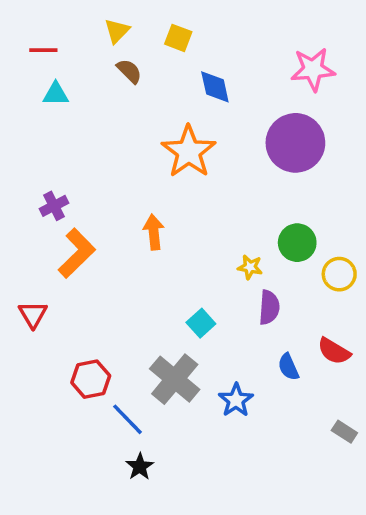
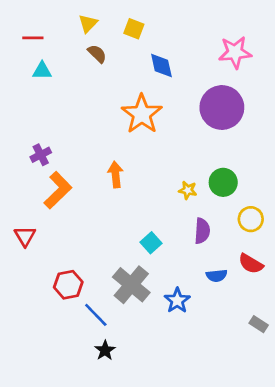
yellow star: (250, 267) -> (188, 190), moved
yellow circle: (339, 274) -> (251, 219), moved
blue semicircle: (288, 367) -> (217, 276), turned -72

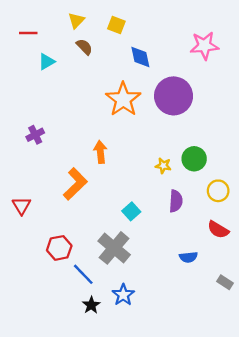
cyan triangle: (42, 71) -> (47, 62), moved, turned -30
purple circle: (222, 108) -> (174, 96), moved
orange L-shape: (58, 190) -> (75, 184), moved
blue semicircle: (217, 276) -> (188, 257), moved
blue star: (177, 300) -> (123, 295), moved

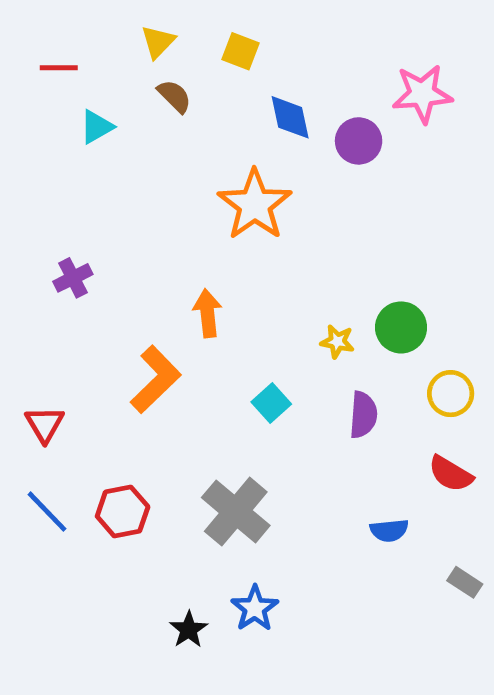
purple circle: (174, 96) -> (359, 141), moved, size x0.6
cyan square: (131, 211) -> (271, 403), moved
blue line: (83, 274) -> (47, 512), moved

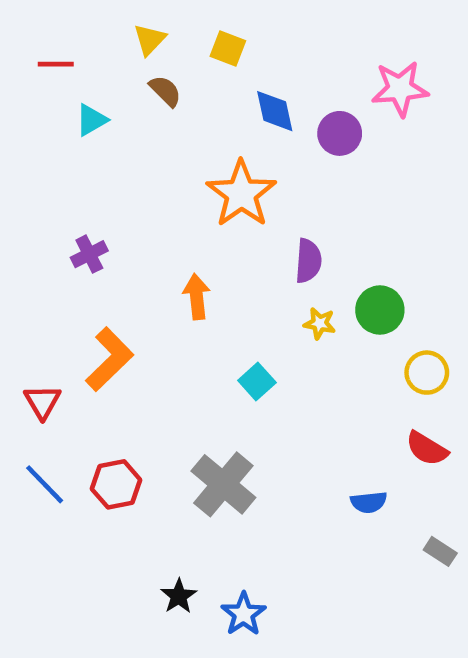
purple cross: (73, 278) -> (89, 254), moved
orange L-shape: (156, 379) -> (109, 359), moved
purple semicircle: (363, 415) -> (308, 261), moved
blue star: (255, 608) -> (244, 614), moved

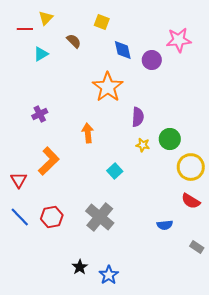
yellow triangle: (150, 40) -> (46, 18), moved
yellow circle: (427, 373) -> (191, 167), size x1.4

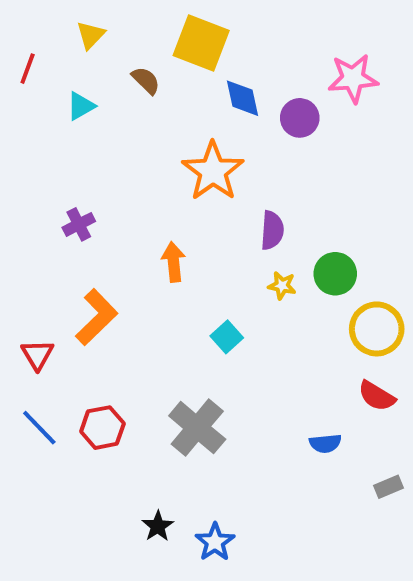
yellow square: (102, 22) -> (201, 43), size x1.8
red line: (25, 29) -> (28, 69), moved, turned -70
gray rectangle: (197, 247) -> (388, 487), turned -56

